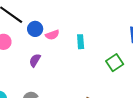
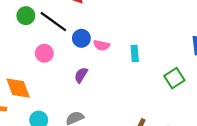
pink semicircle: (52, 35) -> (102, 45), turned 32

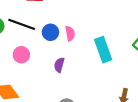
pink semicircle: (102, 45) -> (70, 34), turned -96
cyan rectangle: (135, 53) -> (103, 50), moved, size x1.6

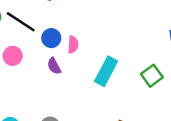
cyan rectangle: (103, 50) -> (106, 71), turned 35
purple semicircle: (59, 65) -> (54, 66), moved, turned -56

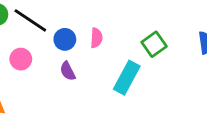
pink semicircle: (73, 45) -> (96, 38), moved
green square: (152, 76) -> (154, 44), moved

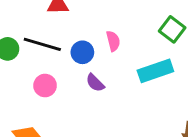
cyan rectangle: (127, 78) -> (155, 71), turned 60

